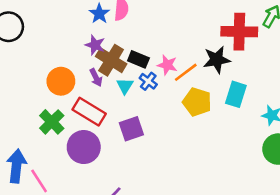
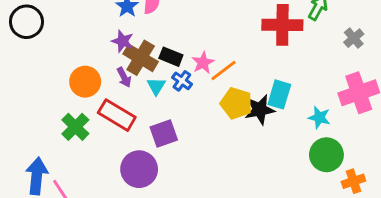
black star: (217, 60) -> (260, 110), moved
pink star: (167, 65) -> (203, 63), turned 30
purple circle: (84, 147) -> (139, 169), moved

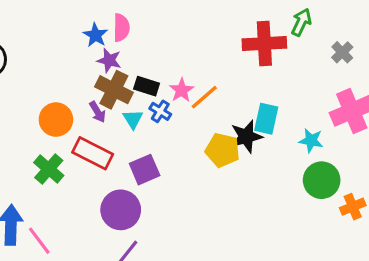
purple star: (123, 41) -> (109, 60), moved
yellow pentagon: (236, 103) -> (223, 150), moved

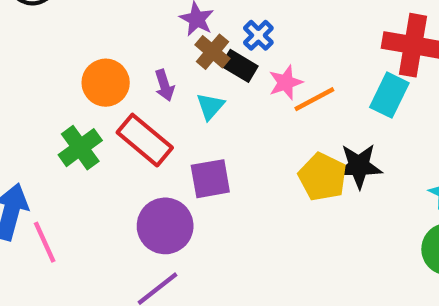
brown cross: (114, 90) -> (213, 52), moved, size x0.7
blue cross: (160, 111) -> (258, 35), moved
cyan rectangle: (266, 119) -> (389, 95), moved

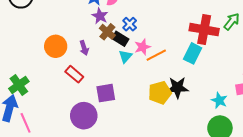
cyan triangle: (210, 106) -> (125, 56), moved
red rectangle: (145, 140) -> (74, 74), size x0.7
green cross: (80, 148) -> (19, 85), moved
yellow pentagon: (322, 177) -> (160, 93), turned 30

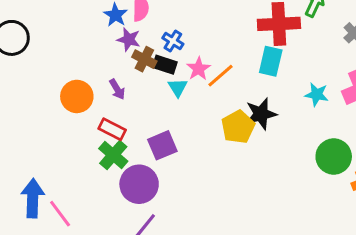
green cross: (19, 85) -> (113, 155), moved
cyan star: (219, 100) -> (317, 94), moved

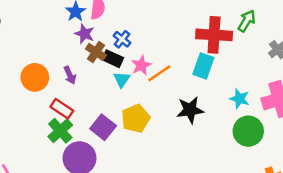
yellow pentagon: (238, 127) -> (136, 118), moved
purple square: (162, 145) -> (103, 127), turned -35
green circle: (334, 157) -> (248, 131), moved

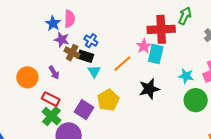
pink star: (141, 65) -> (144, 46), moved

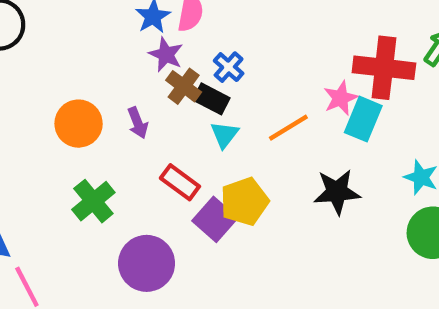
red rectangle: (51, 99) -> (180, 182), moved
purple square: (84, 110) -> (215, 219), moved
green cross: (51, 116) -> (93, 201), moved

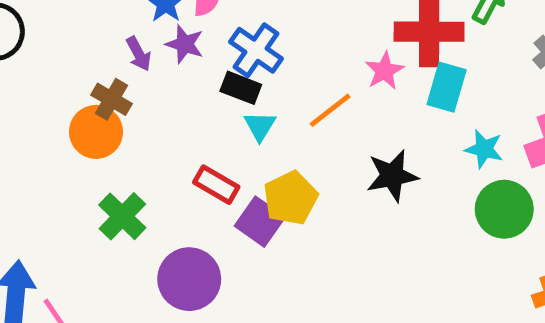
blue cross: (229, 67) -> (256, 50), size x1.5
brown cross: (184, 86) -> (112, 99), moved
cyan rectangle: (363, 119) -> (447, 87), moved
purple arrow: (138, 123) -> (139, 54), moved

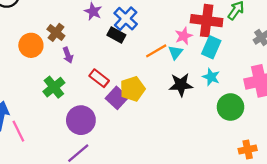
purple arrow: (139, 54) -> (68, 55), moved
cyan triangle: (260, 126) -> (175, 52), moved
orange circle: (96, 132) -> (31, 45), moved
cyan star: (484, 149) -> (211, 77), moved

